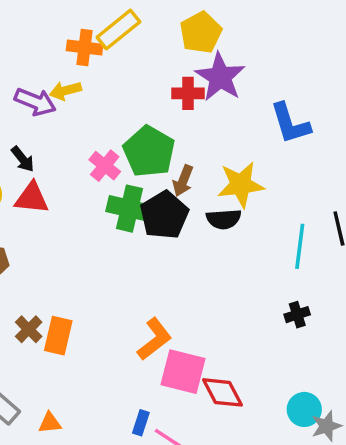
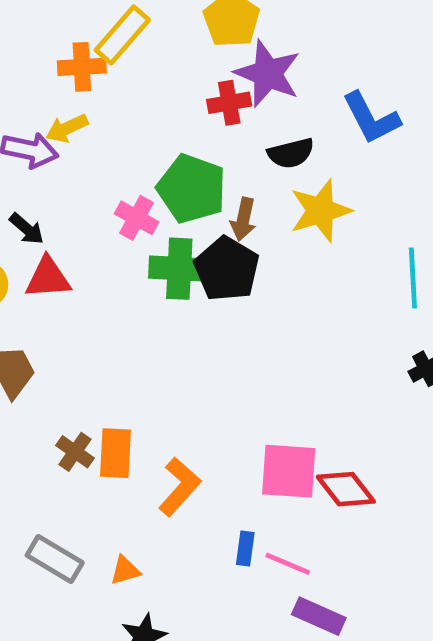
black semicircle: (224, 219) -> (291, 153), moved
orange L-shape: (154, 339) -> (180, 487), moved

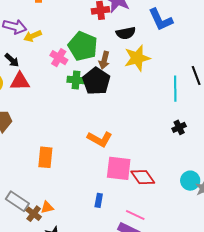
yellow arrow: (67, 128) -> (33, 36), moved
green cross: (179, 269) -> (76, 80), size x0.7
brown cross: (75, 452) -> (34, 214), moved
orange L-shape: (180, 487) -> (100, 139), moved, turned 75
pink line: (288, 564) -> (135, 215), moved

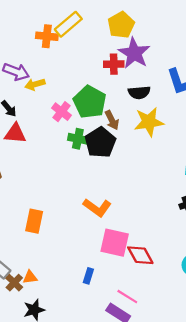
brown arrow: (104, 60) -> (112, 120), turned -48

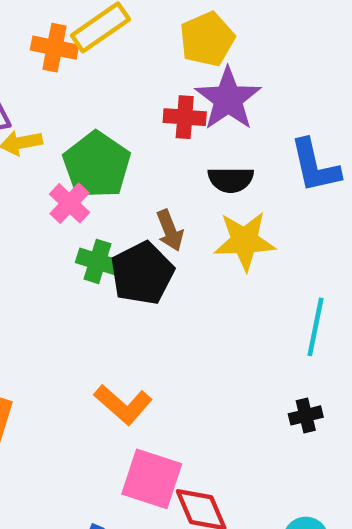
green pentagon: (90, 102) -> (97, 165), moved

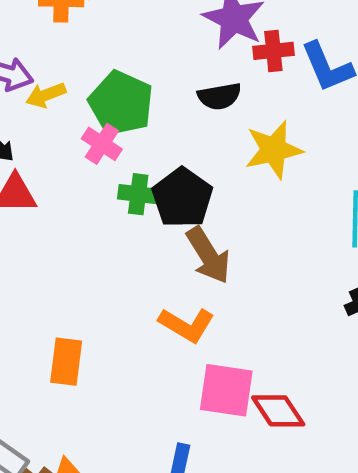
red cross: (185, 117) -> (273, 51), moved
black semicircle: (231, 180) -> (219, 96), moved
brown arrow: (170, 230) -> (208, 255), moved, size x1.5

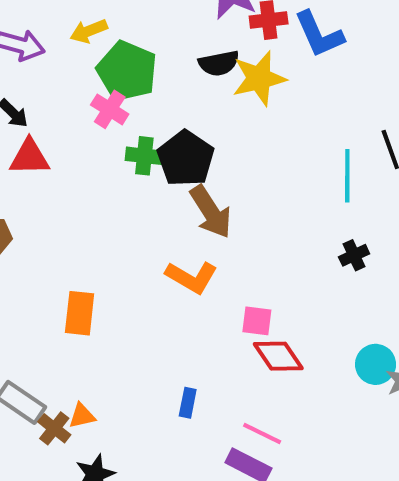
yellow arrow: (46, 95) -> (89, 31), moved
yellow star: (274, 150) -> (259, 78), moved
pink square: (226, 390) -> (257, 321), moved, size x0.6

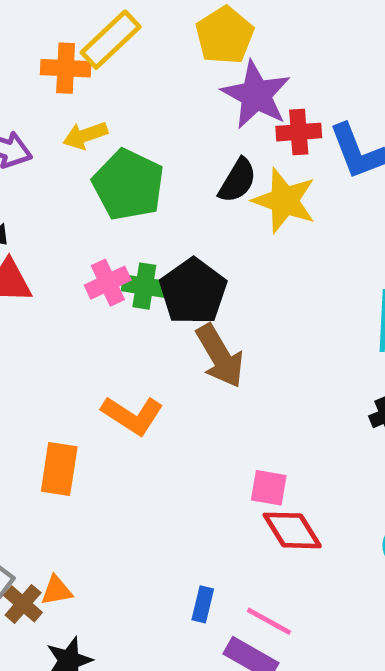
black semicircle: (219, 63) -> (237, 181), turned -51
yellow star: (259, 78) -> (284, 201), turned 30
pink cross: (110, 109) -> (108, 283), moved, turned 30
orange L-shape: (192, 277) -> (132, 415), moved
blue rectangle: (188, 403) -> (203, 604), moved

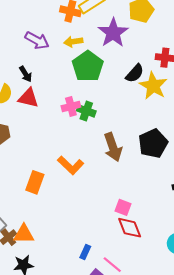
purple star: (256, 95) -> (113, 33), moved
black pentagon: (193, 291) -> (153, 144), moved
orange triangle: (57, 591) -> (24, 234), size x1.5

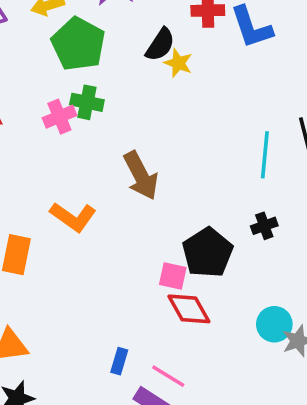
yellow star: (153, 86) -> (178, 63), moved, size x0.6
green cross: (86, 111) -> (87, 102), moved
black pentagon: (153, 144) -> (208, 253), moved

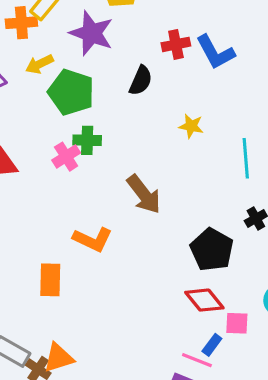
yellow star: (178, 63) -> (191, 126), moved
pink square: (173, 276) -> (237, 323), moved
blue rectangle: (119, 361) -> (212, 345), moved, turned 30

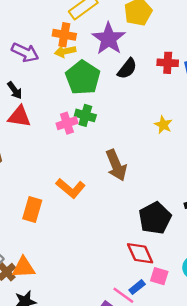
orange cross: (21, 23) -> (64, 35), moved
black semicircle: (141, 81) -> (127, 69), moved

